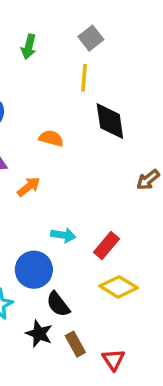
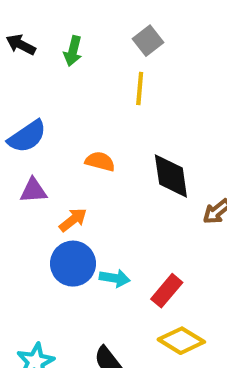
black diamond: (110, 121) -> (171, 176), moved
blue circle: (34, 270) -> (73, 264), moved

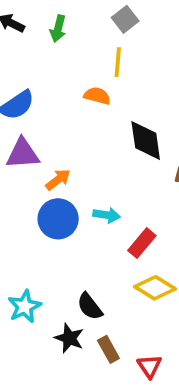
orange semicircle: (100, 161) -> (97, 96), moved
purple triangle: (33, 191) -> (23, 154), size x1.4
cyan arrow: (115, 278) -> (107, 215), moved

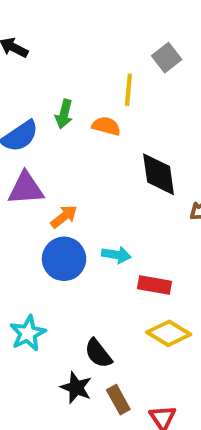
gray square: (125, 19) -> (167, 58), moved
green arrow: (58, 29) -> (64, 114), moved
red rectangle: (142, 243) -> (155, 285), turned 60
cyan star: (24, 306) -> (28, 333), moved

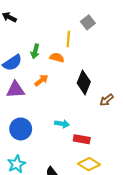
black diamond: (159, 174) -> (84, 82), turned 30
orange arrow: (64, 217) -> (41, 80), moved
blue circle: (64, 259) -> (21, 129), moved

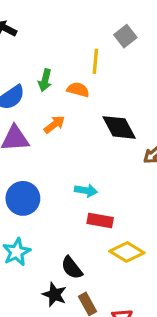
black diamond: (84, 82) -> (119, 127), turned -50
red rectangle: (82, 139) -> (100, 220), moved

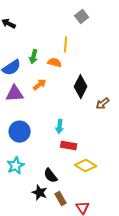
gray square: (125, 36) -> (82, 17), moved
black diamond: (119, 127) -> (81, 87), turned 55
cyan arrow: (86, 191) -> (60, 127), turned 88

